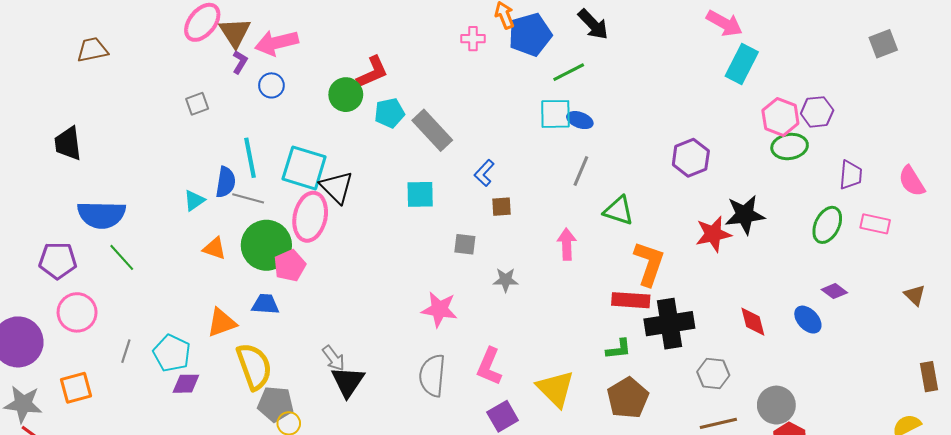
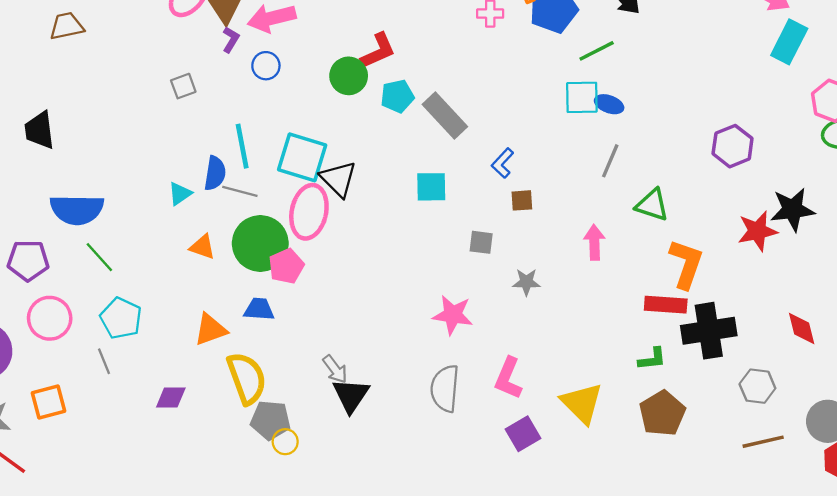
gray line: (126, 351) -> (104, 361), turned -40
cyan pentagon: (172, 353) -> (121, 318), moved

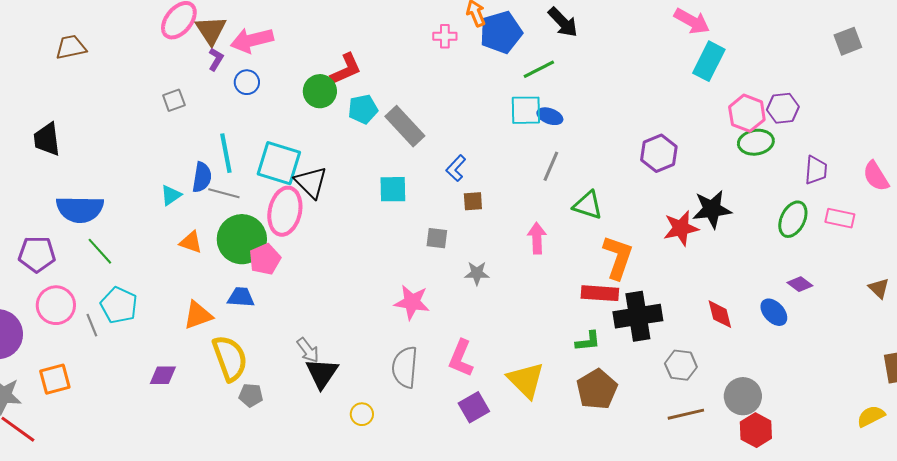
gray line: (104, 361) -> (92, 325), moved
gray pentagon: (270, 420) -> (251, 395), size x0.7
yellow circle: (285, 442) -> (362, 414), moved

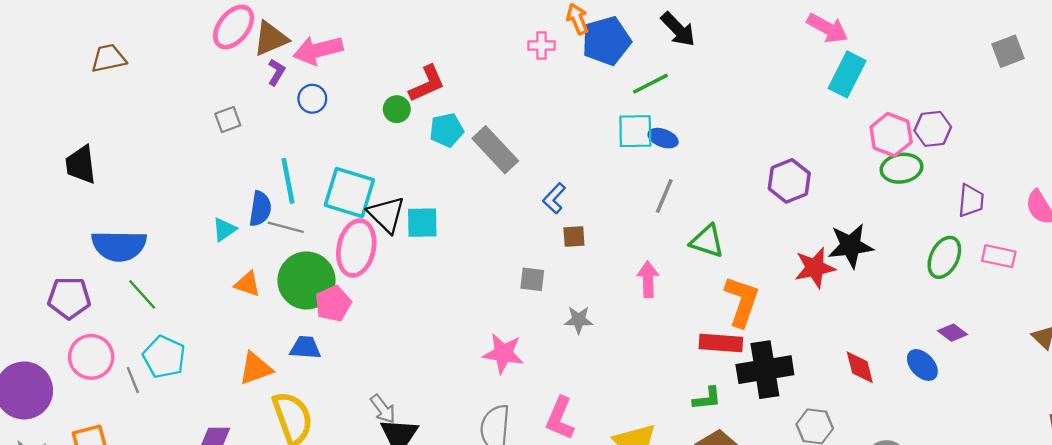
brown triangle: (211, 30) -> (271, 39), turned 40
green circle: (320, 91) -> (397, 109), size x0.7
cyan square: (393, 189) -> (422, 223), moved

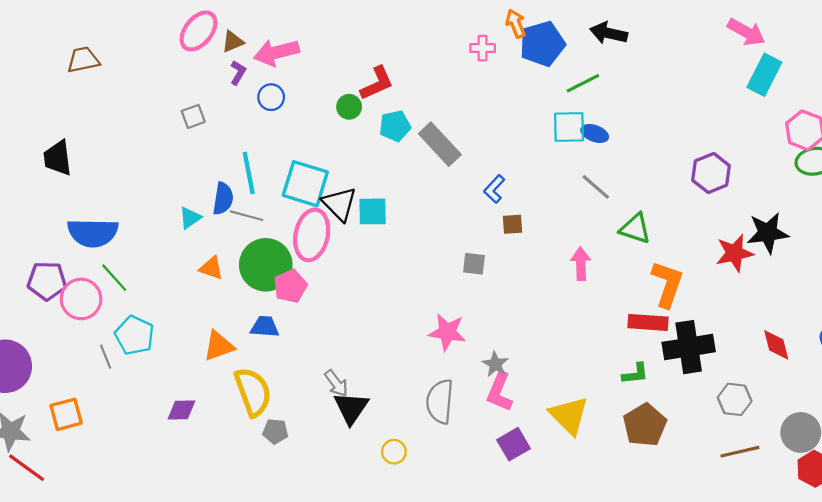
black arrow: (678, 29) -> (609, 33), turned 147
brown triangle: (271, 39) -> (233, 42), size x0.7
gray line: (664, 196) -> (596, 187), turned -72
gray star: (579, 320) -> (495, 364), moved, turned 30
pink circle: (91, 357) -> (81, 299), moved

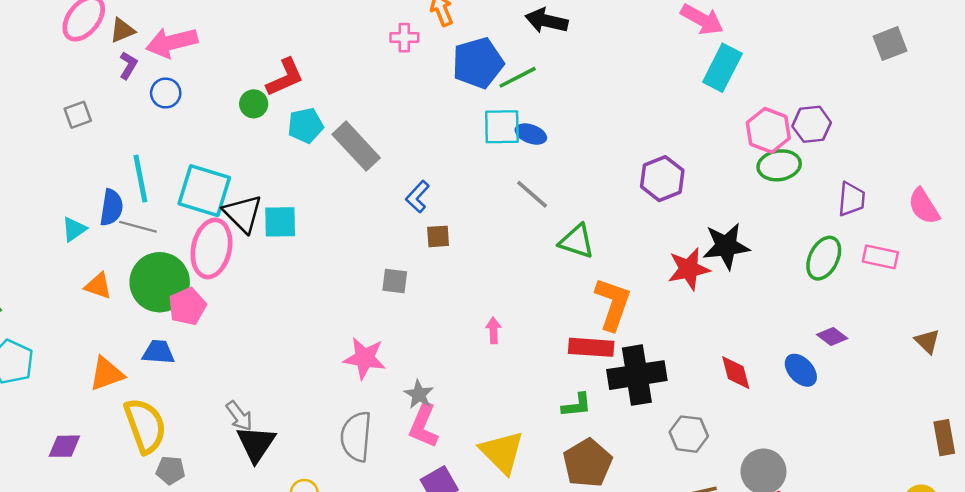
blue pentagon: (542, 44) -> (478, 63), moved
pink arrow: (581, 264) -> (493, 330), moved, size x0.7

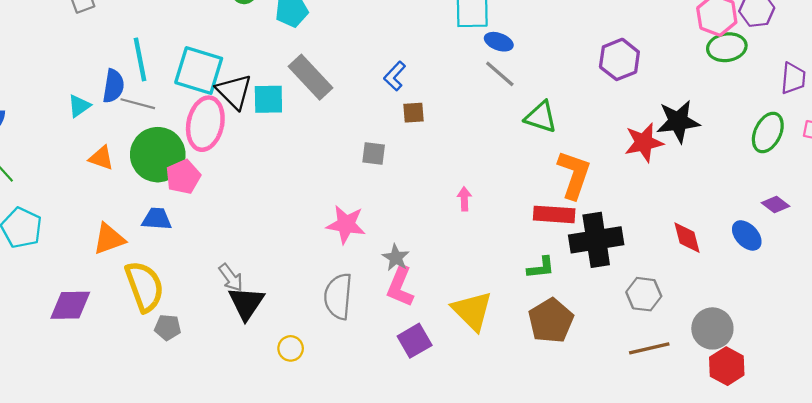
blue ellipse: (531, 134) -> (499, 42), moved
gray rectangle: (356, 146) -> (311, 77), moved
purple diamond: (64, 446) -> (70, 305), size x1.4

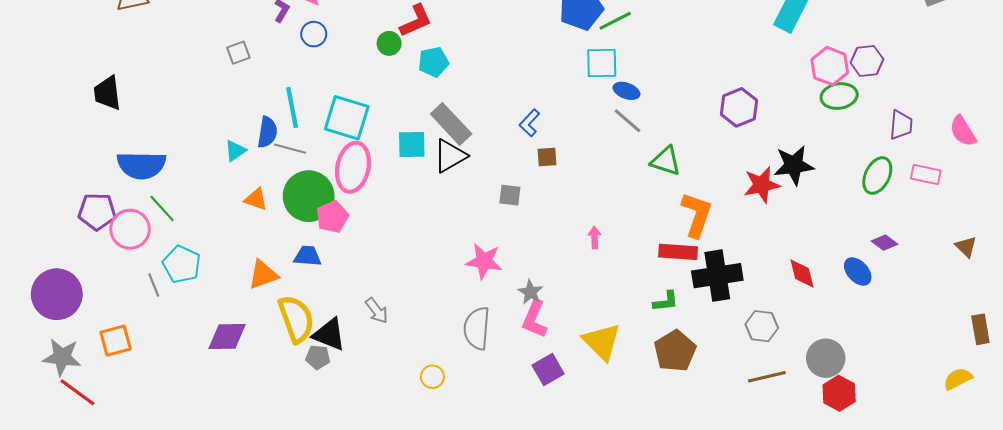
black triangle: (234, 92) -> (450, 156), moved, turned 45
black triangle: (246, 303) -> (329, 334), moved, turned -42

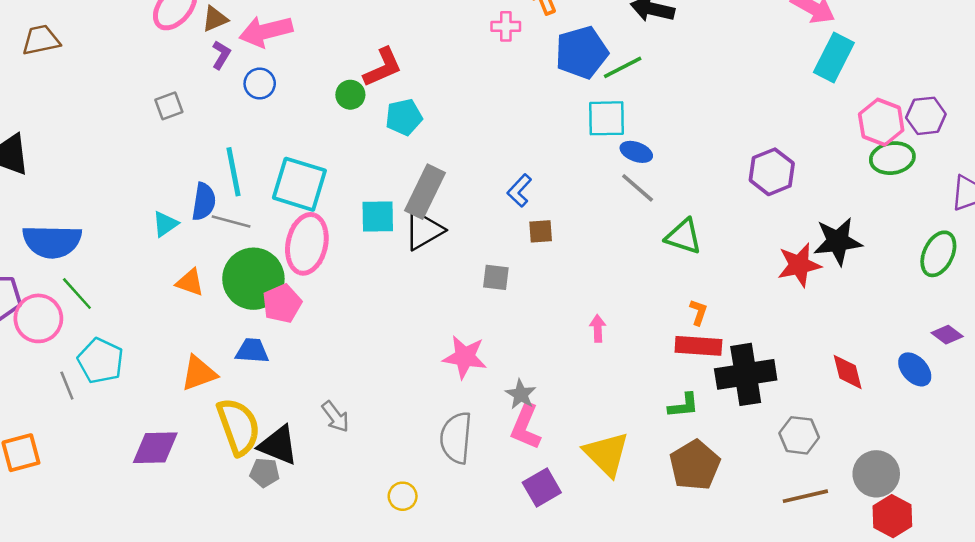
gray rectangle: (451, 124) -> (425, 192), turned 69
orange L-shape: (697, 215) -> (698, 312), moved, size x0.5

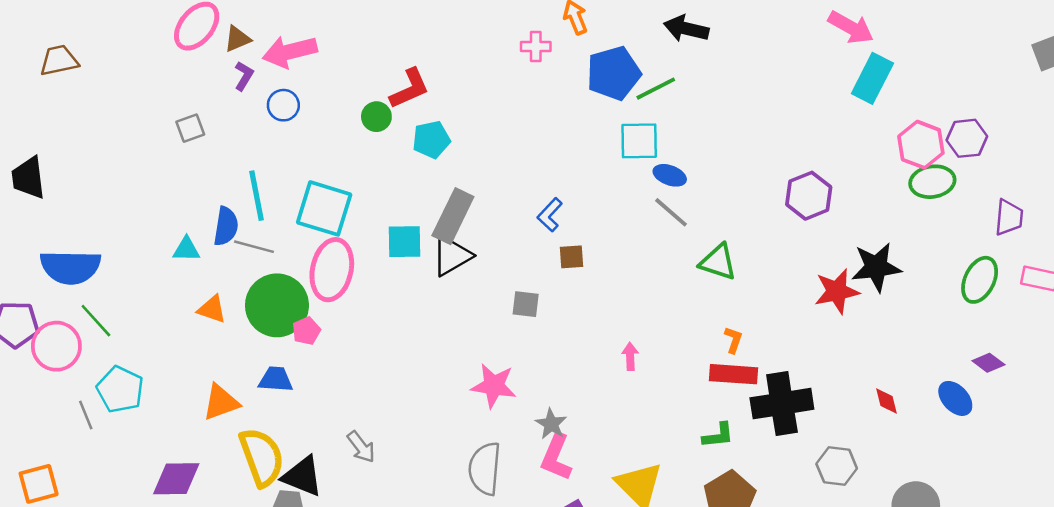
cyan triangle: (165, 224) -> (186, 249), turned 36
pink pentagon: (282, 304) -> (306, 331), size x0.7
red diamond: (848, 372) -> (886, 401), size x0.7

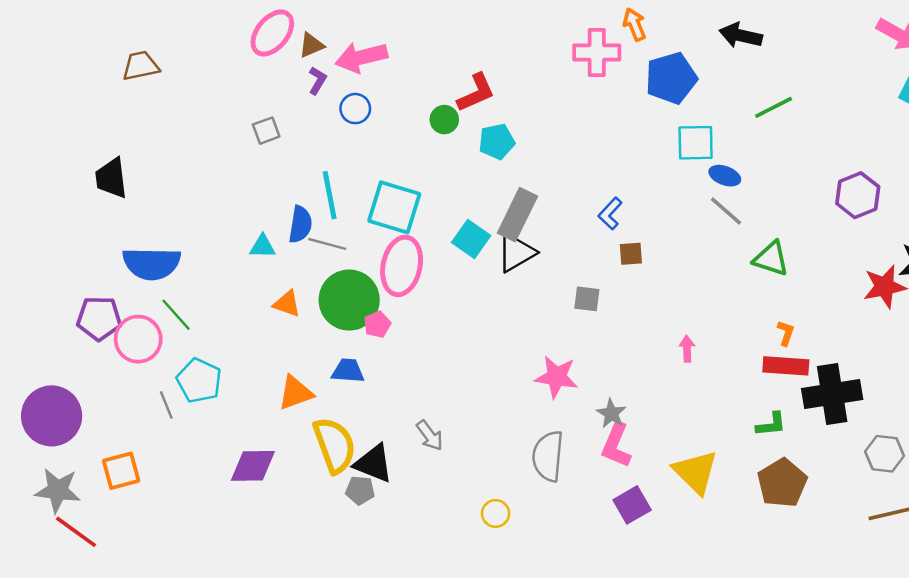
pink cross: (536, 47) -> (597, 52), size x1.6
green line: (656, 89) -> (774, 107), moved
cyan square: (404, 242) -> (471, 239), turned 36

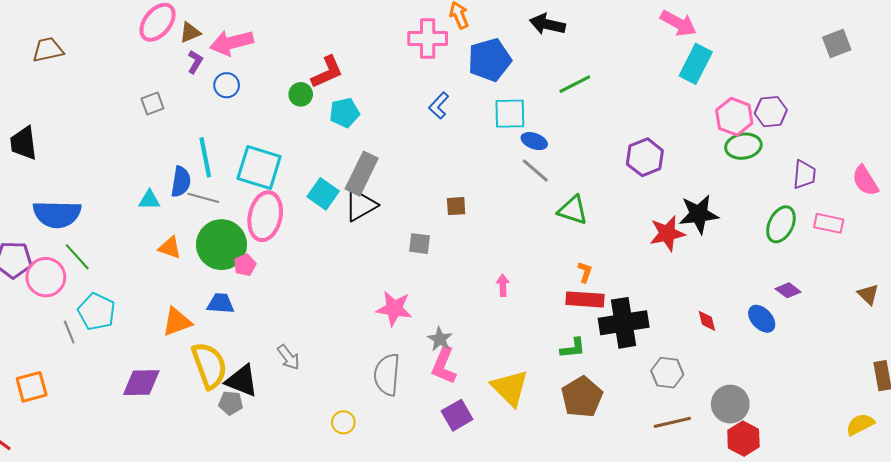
blue L-shape: (610, 213) -> (439, 106), moved

